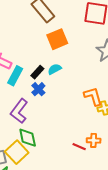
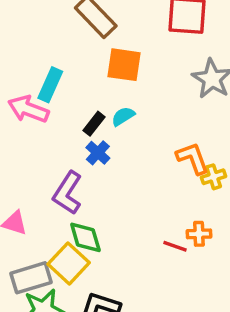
orange square: (57, 39) -> (124, 65), turned 35
cyan rectangle: (15, 76) -> (50, 85), moved

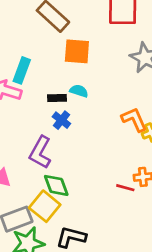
cyan semicircle: (123, 116) -> (79, 91), turned 54
black rectangle: (94, 124) -> (57, 98), turned 54

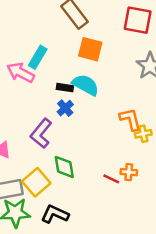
cyan semicircle: (79, 91) -> (86, 85), size x1.6
green diamond: (56, 185) -> (64, 167), moved

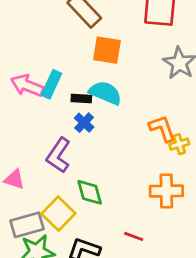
cyan rectangle: (38, 57) -> (51, 84), moved
orange cross: (129, 172) -> (166, 191), size x1.6
red line: (111, 179) -> (134, 236), moved

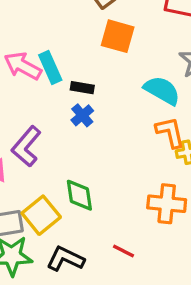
cyan rectangle: (51, 84) -> (50, 68), turned -56
cyan semicircle: (105, 93) -> (162, 90), moved
purple L-shape: (58, 155) -> (26, 146), moved

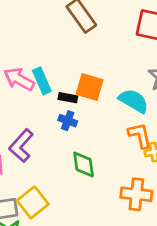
orange square: (118, 36) -> (90, 87), moved
blue cross: (82, 115) -> (68, 121), turned -30
green diamond: (79, 195) -> (84, 165), moved

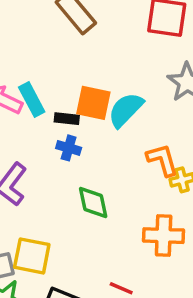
cyan semicircle: (134, 101) -> (126, 110), moved, turned -72
yellow square: (33, 202) -> (32, 256), turned -36

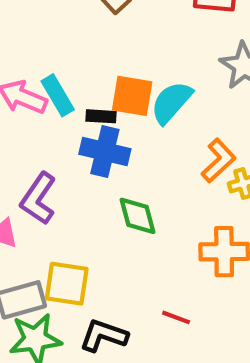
blue cross: (69, 148) -> (105, 151), size x1.6
orange L-shape: (162, 160) -> (219, 161), turned 66

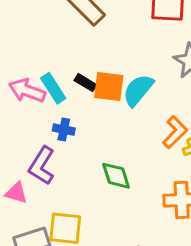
black rectangle: (101, 116) -> (85, 83), moved, turned 30
blue cross: (105, 151) -> (64, 130), moved, size x0.6

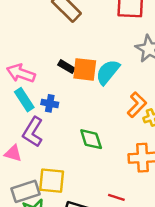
cyan rectangle: (53, 88) -> (24, 100), moved

